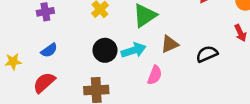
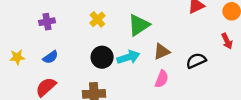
yellow star: (13, 61) -> (17, 57), moved
pink semicircle: (155, 75) -> (162, 79), moved

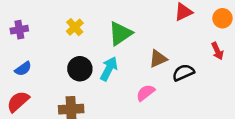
brown triangle: (162, 51) -> (158, 59), moved
cyan arrow: (128, 57) -> (109, 69), turned -45
pink semicircle: (162, 79) -> (145, 93), turned -150

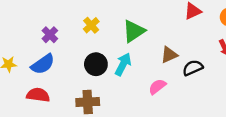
purple cross: (19, 30) -> (50, 35), moved, turned -35
blue semicircle: (23, 69) -> (43, 64), size x1.5
red semicircle: (18, 102) -> (38, 95), turned 50

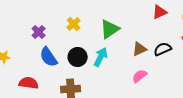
blue semicircle: (43, 64) -> (49, 57), moved, turned 90
black semicircle: (193, 68) -> (163, 49), moved
pink semicircle: (157, 87) -> (140, 76), moved

